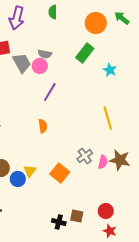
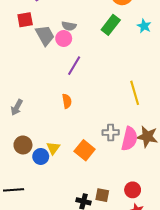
cyan star: (110, 70) -> (144, 26), moved
gray cross: (85, 156) -> (111, 132), turned 35
pink semicircle: (103, 162) -> (129, 139), size x1.6

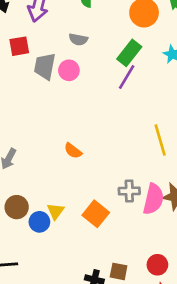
gray semicircle: (69, 26) -> (78, 39), moved
gray trapezoid: (45, 35) -> (45, 66), turned -140
purple line: (74, 66) -> (127, 77), moved
orange semicircle: (67, 101) -> (73, 151), turned 136

